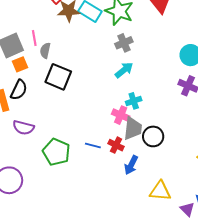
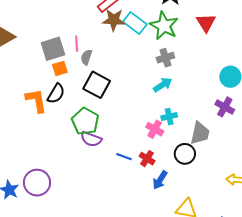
purple semicircle: (23, 128) -> (91, 139), moved
gray trapezoid: (133, 128) -> (200, 133), moved
green pentagon: (56, 152) -> (85, 121), moved

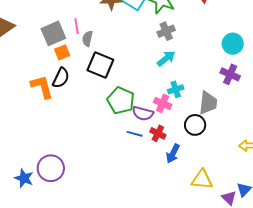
green pentagon: (85, 121) -> (121, 100), moved
purple semicircle: (91, 139) -> (143, 113), moved

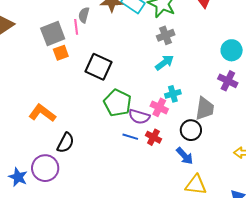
gray semicircle: (87, 39) -> (84, 15), moved
black semicircle: (61, 78) -> (66, 143), moved
orange L-shape: (42, 87) -> (42, 113), moved, turned -40
blue arrow: (173, 153) -> (185, 156), moved, turned -72

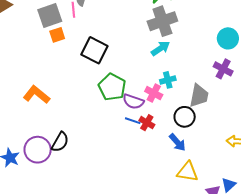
gray cross: (166, 35) -> (162, 21), size x1.6
blue line: (130, 137) -> (133, 121), moved
black semicircle: (66, 143) -> (60, 142), moved

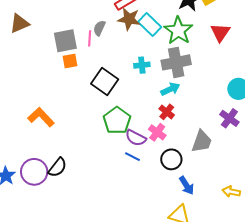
cyan cross: (168, 80) -> (142, 65), moved
black circle: (185, 117) -> (171, 159), moved
red cross: (147, 123) -> (167, 112), moved
blue arrow: (177, 142) -> (187, 185), moved

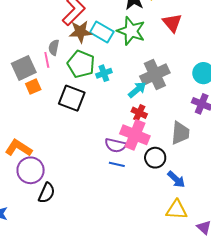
gray cross: (176, 62) -> (155, 74), moved
green pentagon: (117, 120) -> (81, 64), moved
pink cross: (157, 132) -> (135, 135), size x1.6
purple circle: (34, 172) -> (31, 170), moved

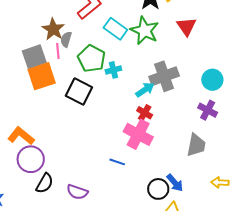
brown star: (80, 32) -> (53, 29), moved, turned 30
orange square: (33, 87) -> (42, 76), size x1.8
gray trapezoid: (180, 133) -> (196, 145), moved
purple semicircle: (115, 145) -> (77, 192), moved
black circle: (155, 158) -> (158, 189), moved

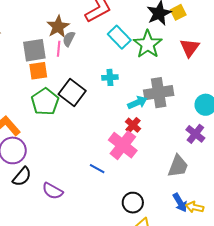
green pentagon: (92, 59) -> (45, 102), moved
orange square: (42, 76) -> (38, 71), size x0.7
blue arrow: (175, 183) -> (180, 203), moved

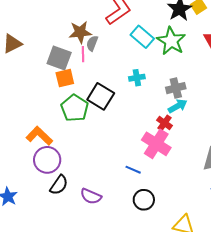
brown star: (58, 27) -> (80, 32), turned 30
gray square: (34, 50) -> (59, 58), turned 35
gray cross: (159, 93) -> (176, 88), moved, size x0.7
cyan arrow: (137, 102) -> (178, 106), moved
black circle: (133, 203) -> (144, 200), moved

